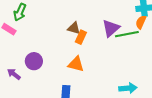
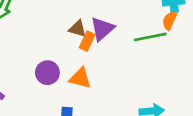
purple triangle: (111, 28) -> (102, 29), moved
purple circle: (34, 61) -> (47, 73), moved

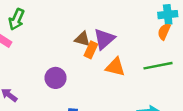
green line: (150, 37) -> (158, 66), moved
orange triangle: (80, 78) -> (115, 67), moved

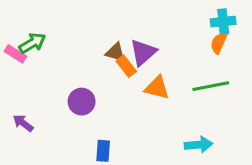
green arrow: (16, 19) -> (32, 43), moved, turned -145
orange rectangle: (91, 50) -> (126, 66), turned -63

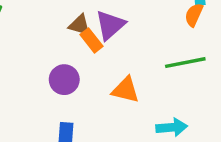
orange triangle: (157, 88) -> (126, 90), moved
purple circle: (82, 102) -> (64, 80), moved

